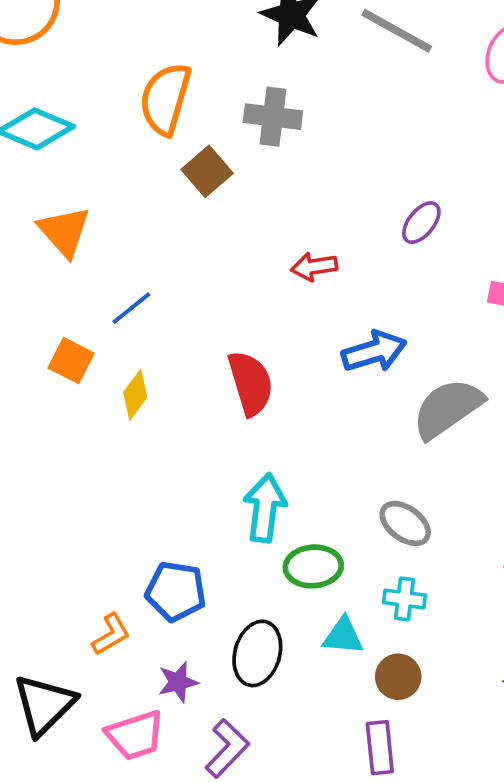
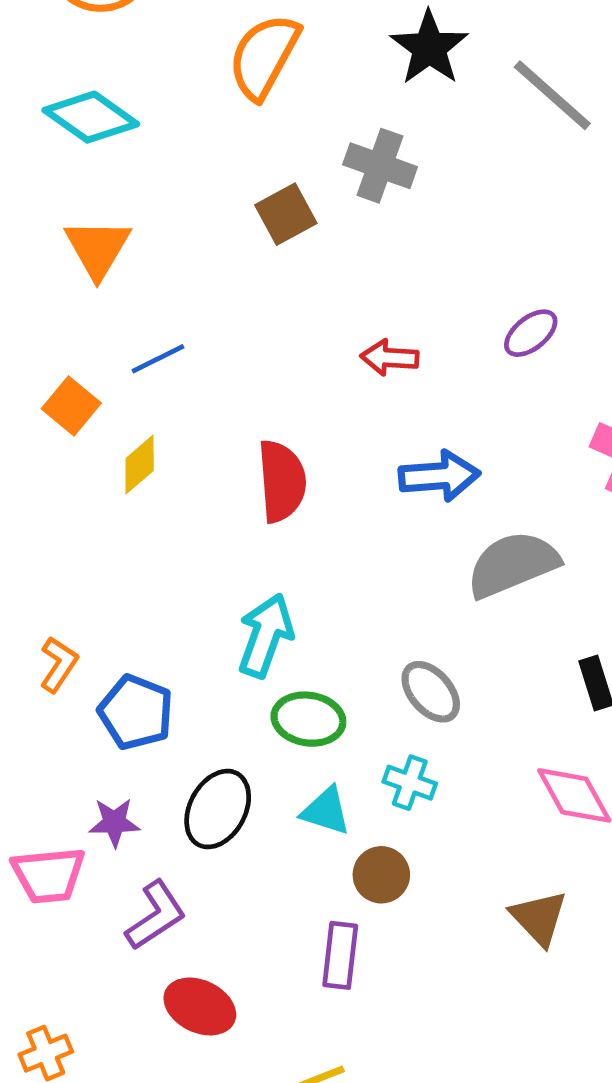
orange semicircle: (165, 99) -> (264, 56), moved
orange L-shape: (111, 634) -> (59, 664), moved, turned -39

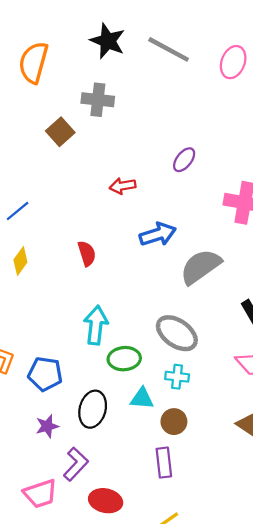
red semicircle: (282, 481) -> (87, 253), size x0.7
gray ellipse: (431, 692) -> (177, 333), size x1.4
pink trapezoid: (49, 875) -> (40, 494), moved

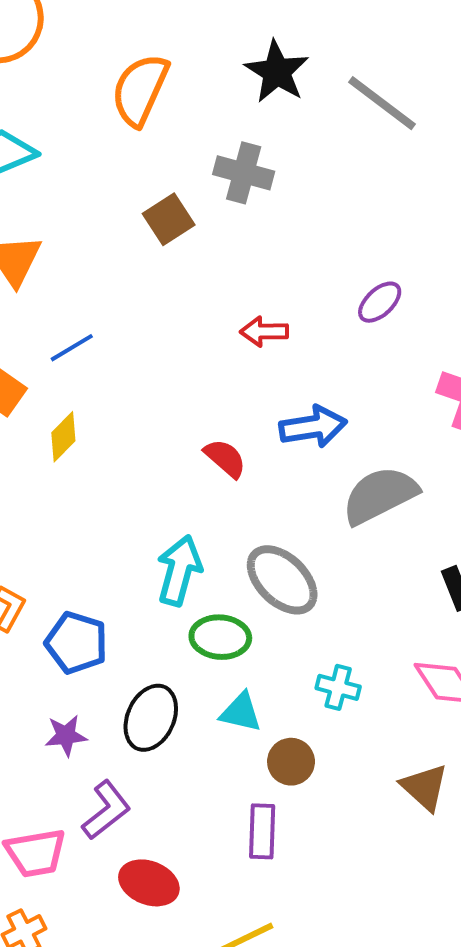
red semicircle: (87, 253) -> (225, 458), moved, turned -40
gray ellipse: (177, 333) -> (282, 580), moved
cyan cross: (177, 377) -> (338, 687), moved

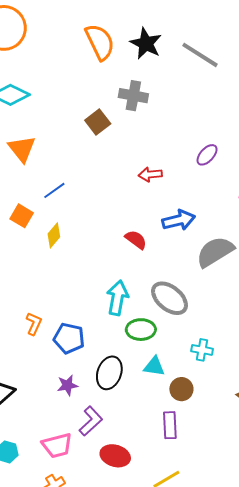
orange semicircle: (140, 90) -> (100, 42), moved, turned 135

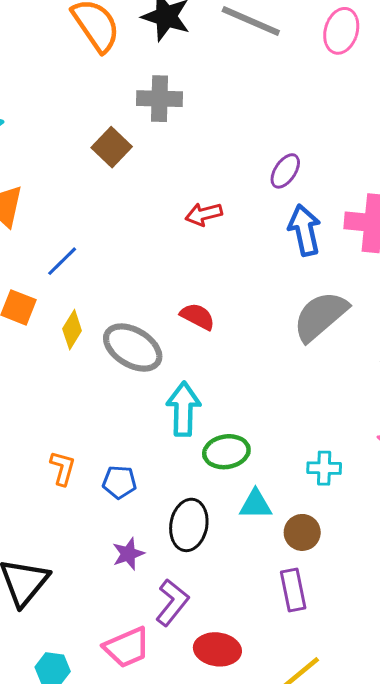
blue arrow: (179, 220) -> (304, 230), moved, turned -80
gray ellipse: (170, 298) -> (133, 348), moved
blue pentagon: (69, 338) -> (119, 482), size x0.7

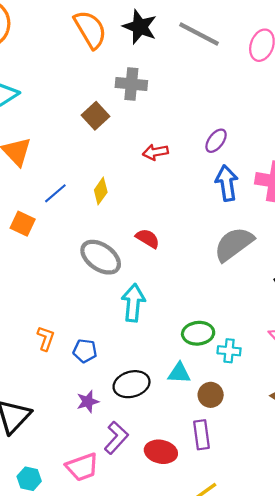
red arrow: (204, 214) -> (155, 152), moved
yellow diamond: (72, 330) -> (101, 191), moved
green ellipse: (226, 452) -> (198, 333), moved
black ellipse: (189, 525) -> (132, 384), turned 60
red ellipse: (217, 649) -> (161, 452), moved

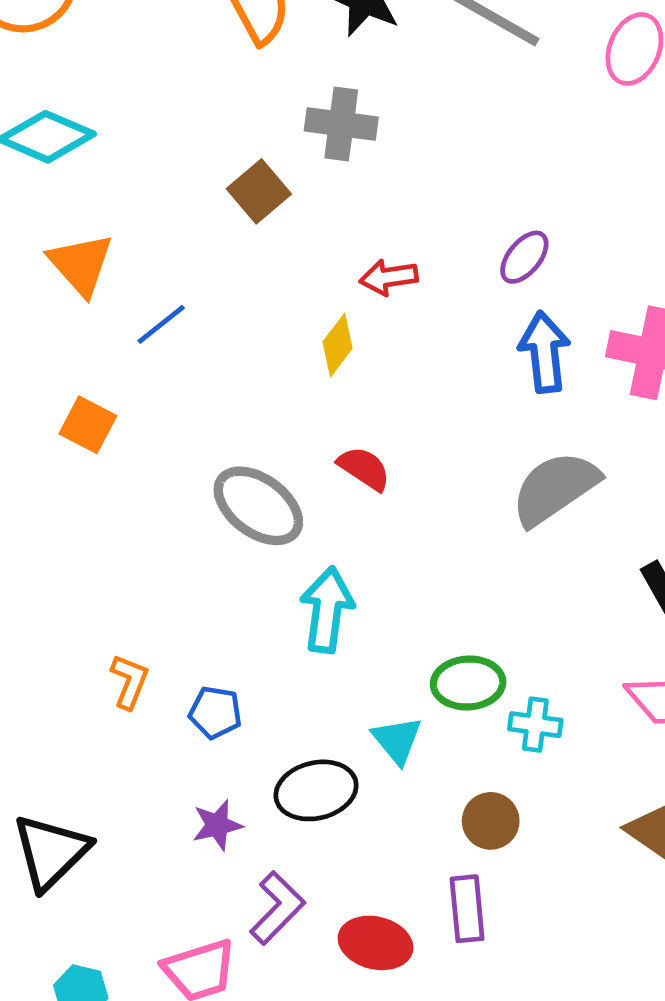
yellow diamond: (101, 191) -> (338, 345), moved
blue line: (55, 193) -> (161, 324), moved
cyan triangle: (179, 373) -> (397, 740), moved, turned 45

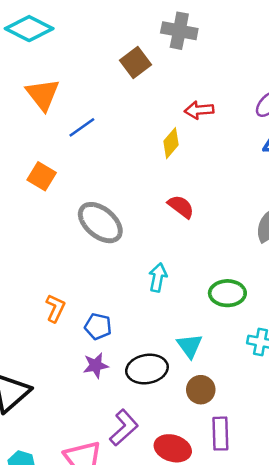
gray ellipse: (258, 506) -> (100, 223), moved
cyan arrow: (327, 610) -> (158, 277), size x0.7
green ellipse: (468, 683) -> (227, 293), moved
brown circle: (491, 821) -> (201, 390), moved
purple star: (217, 825) -> (96, 365), moved

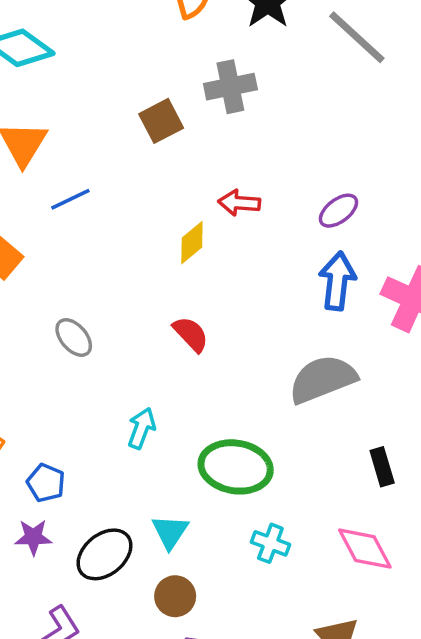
gray cross: (179, 31) -> (230, 87), turned -32
gray ellipse: (100, 223) -> (74, 337), size x0.6
green ellipse: (227, 293) -> (236, 467), size x1.4
black ellipse: (147, 369) -> (104, 554), turned -39

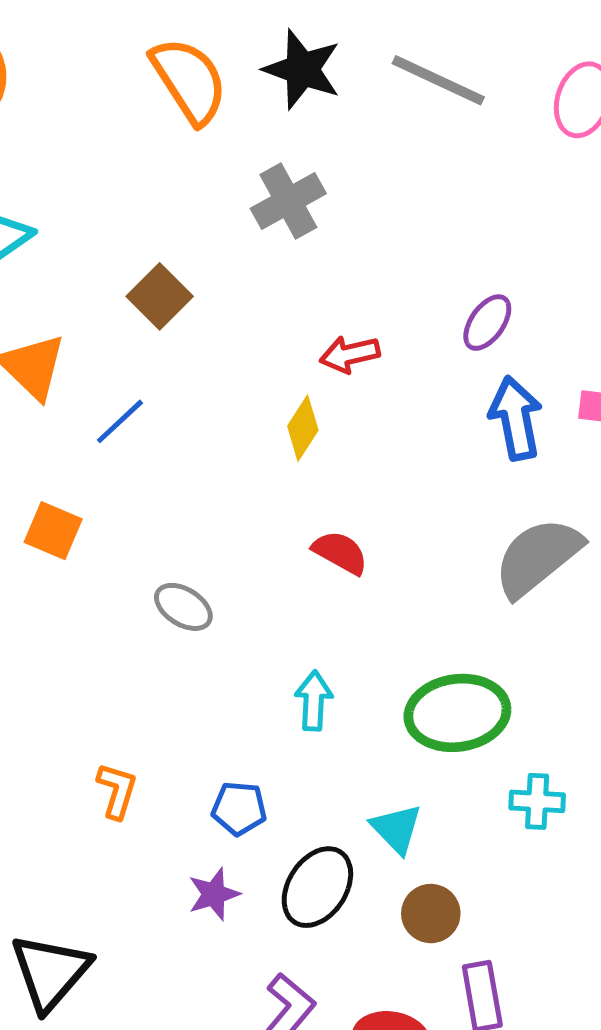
brown square: (161, 121) -> (160, 296), moved
blue pentagon: (46, 483) -> (239, 808), moved

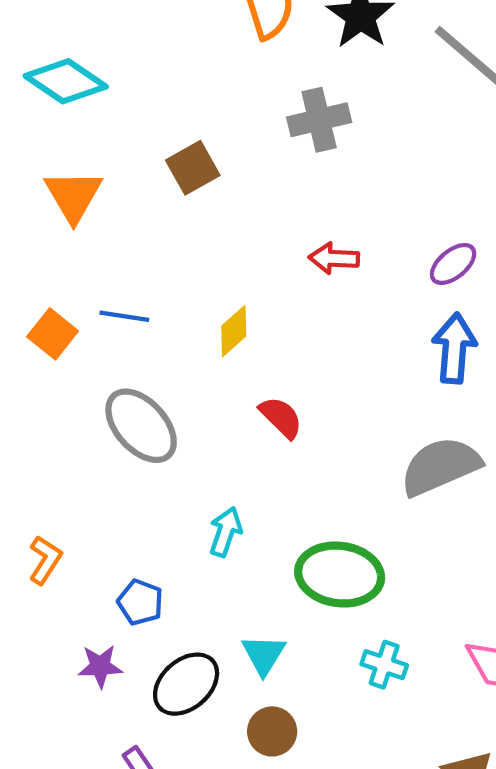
blue line: (120, 421) -> (124, 316), moved, turned 36
yellow diamond: (303, 428) -> (234, 331), moved
gray ellipse: (183, 607) -> (141, 426), size x1.6

